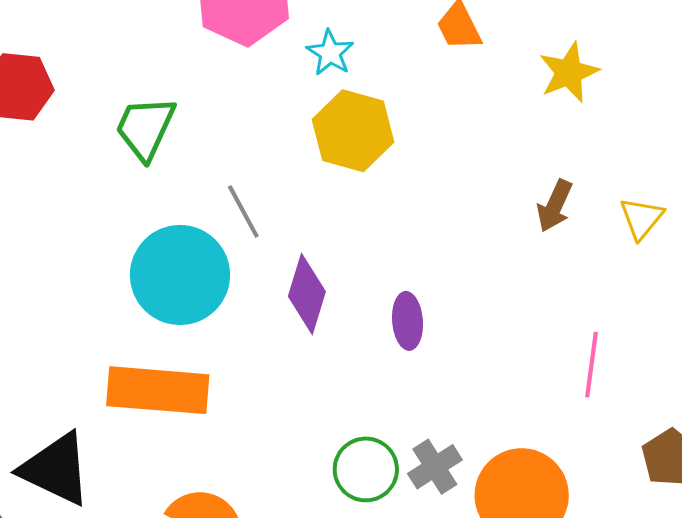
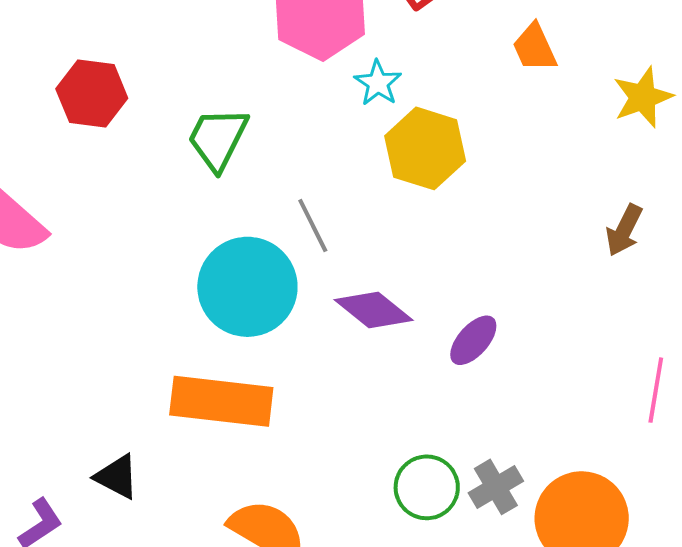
cyan star: (330, 53) -> (378, 83), moved
purple diamond: (307, 294) -> (374, 310), turned -70
purple ellipse: (408, 321) -> (473, 340), turned 44
black triangle: (56, 469) -> (117, 477), size x0.6

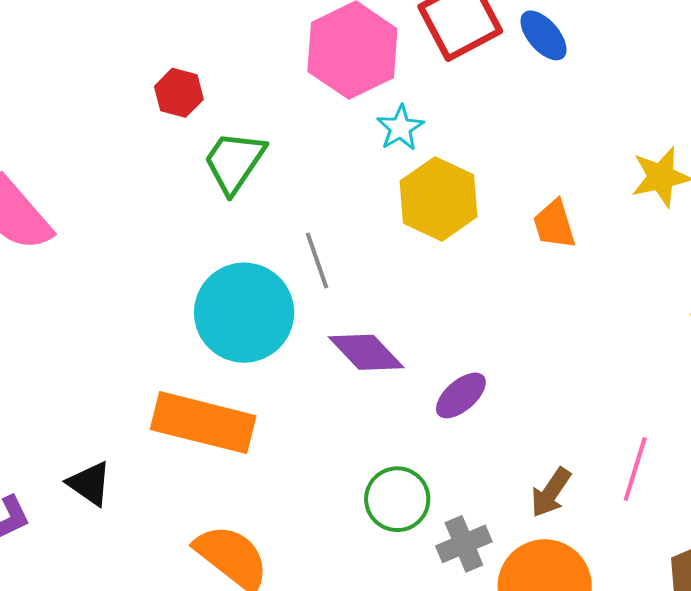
orange trapezoid: (535, 48) -> (554, 224), moved
red hexagon: (92, 93) -> (179, 93), moved, size x0.7
brown arrow: (624, 230) -> (551, 492), moved
green circle: (427, 487) -> (397, 499), moved

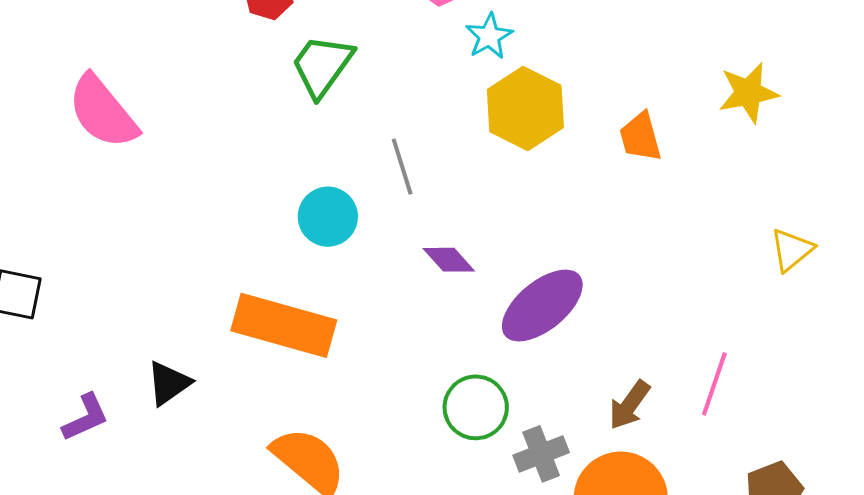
cyan circle: (244, 313) -> (328, 217), size x0.6
purple diamond: (366, 352) -> (449, 260), size x0.7
purple ellipse: (461, 395) -> (542, 306), size x1.6
black triangle: (90, 484) -> (169, 383), turned 48

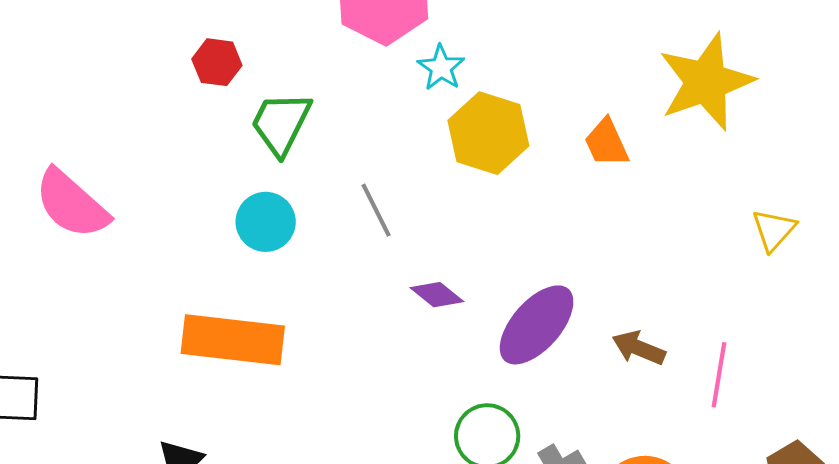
yellow star: (748, 93) -> (706, 82), size x1.6
cyan circle: (328, 217) -> (266, 222), moved
orange rectangle: (284, 325) -> (233, 340), moved
brown arrow: (629, 405) -> (639, 348), moved, turned 86

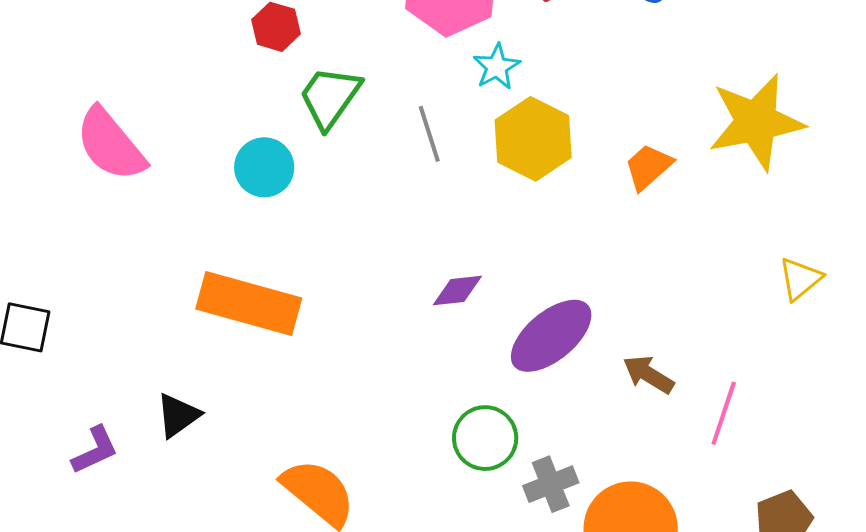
orange trapezoid: (606, 143) -> (648, 167), turned 64
gray line: (376, 210) -> (429, 134), moved
cyan circle: (266, 222) -> (264, 167), moved
purple diamond: (437, 295) -> (457, 290), turned -54

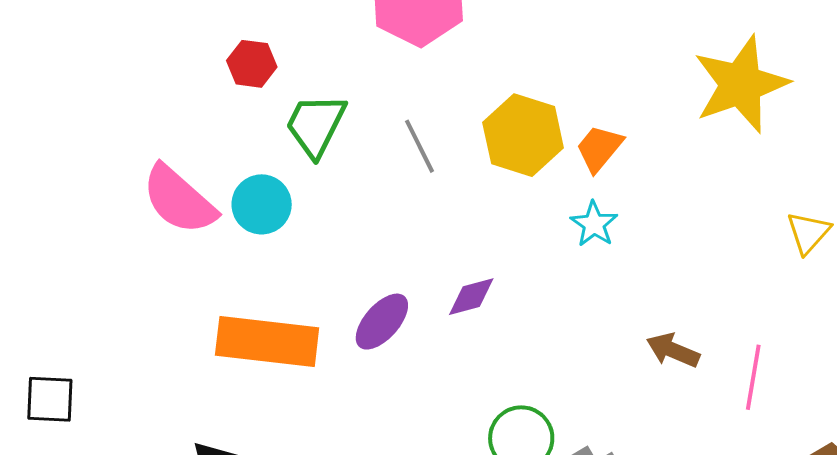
cyan star: (497, 67) -> (594, 224), moved
pink semicircle: (111, 144) -> (179, 200), moved
orange trapezoid: (648, 167) -> (599, 148), moved
purple ellipse: (551, 336) -> (382, 322), moved, size x0.7

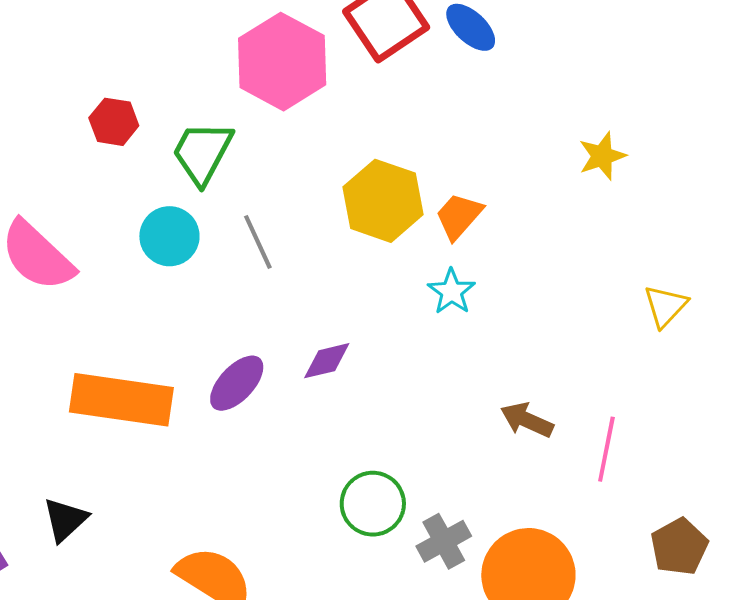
yellow star: (741, 84) -> (602, 156), size x0.5
green trapezoid: (316, 125) -> (202, 153), moved
gray line: (420, 146) -> (258, 242), moved
cyan circle: (262, 204) -> (169, 236), moved

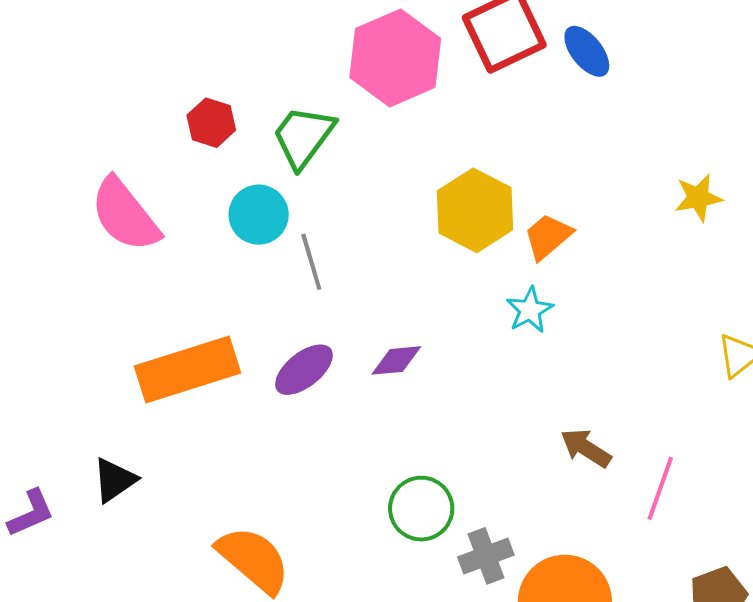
red hexagon: (114, 122) -> (211, 123), moved
gray line: (258, 242) -> (311, 262), moved
orange rectangle: (121, 400) -> (187, 369), turned -34

